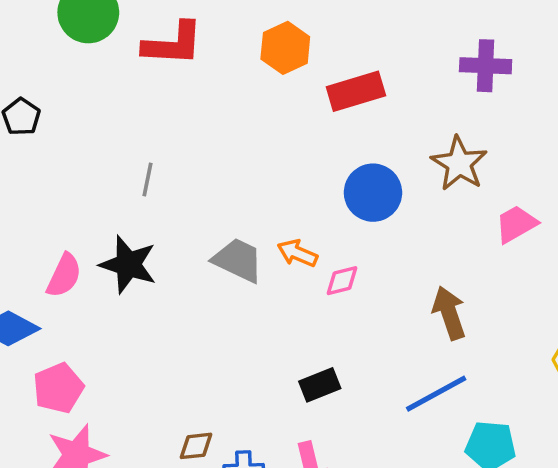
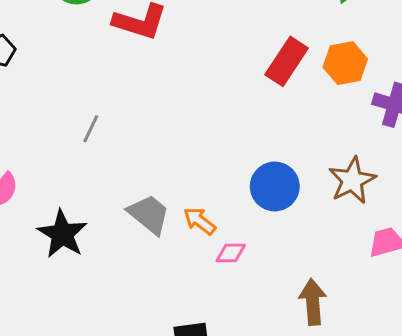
orange hexagon: (285, 48) -> (345, 63), moved
red rectangle: (356, 91) -> (287, 61), moved, turned -54
black star: (128, 264) -> (62, 234), moved

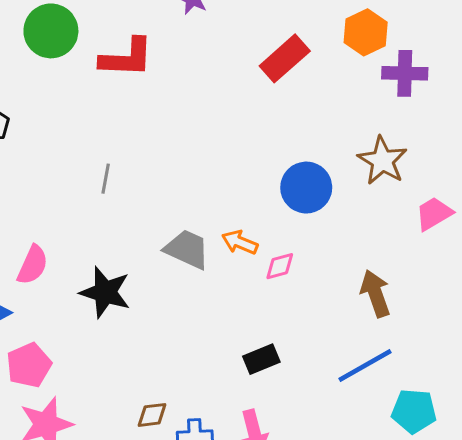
red rectangle: (287, 61) -> (285, 58), turned 30
orange hexagon: (345, 63) -> (366, 32), moved

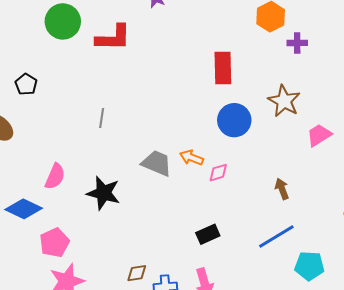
red rectangle: (285, 58) -> (223, 68), moved, turned -48
purple cross: (405, 73) -> (297, 43), size x0.7
brown arrow: (375, 293) -> (282, 189), size x0.7

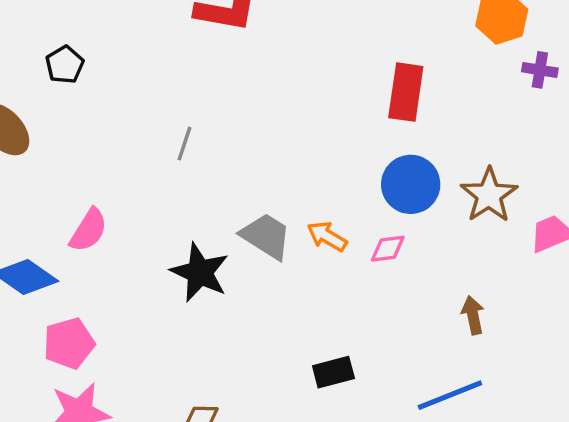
brown star: (284, 101) -> (489, 195), moved
pink diamond: (218, 173) -> (388, 249), moved
black star: (103, 193) -> (200, 272), moved

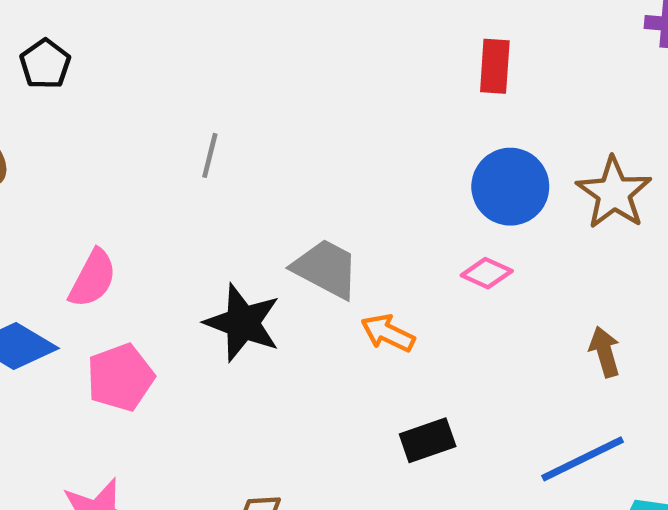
red rectangle: (406, 92) -> (495, 66), size x0.7
orange arrow: (327, 236) -> (388, 333), moved
pink diamond: (388, 249) -> (487, 273), turned 36
pink pentagon: (69, 343) -> (120, 377), moved

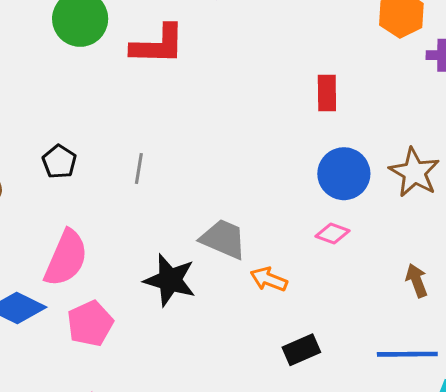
black pentagon: (45, 64) -> (59, 162), moved
pink semicircle: (93, 278) -> (66, 258), size x1.4
blue line: (583, 459) -> (407, 354), turned 30

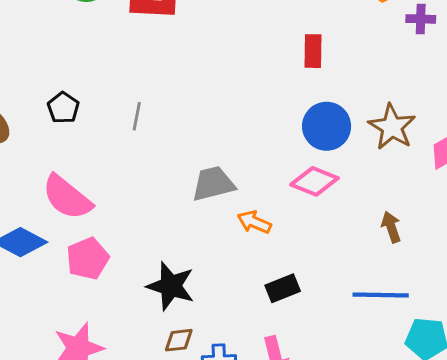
pink diamond: (333, 234) -> (314, 181), size x1.5
gray trapezoid: (223, 239) -> (213, 184), turned -39
pink semicircle: (66, 258) -> (67, 197), turned 104
black star: (170, 280) -> (171, 286), moved

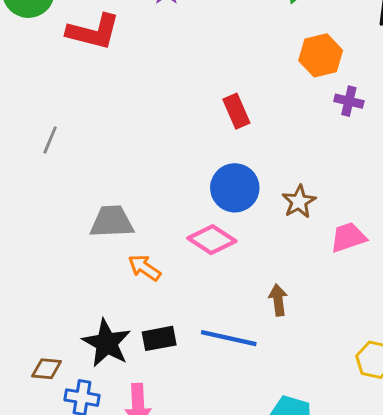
red rectangle: (313, 51) -> (236, 111), turned -36
brown star: (392, 127) -> (299, 202), size x0.7
black star: (171, 286) -> (107, 343), moved
blue line: (381, 295) -> (229, 338), moved

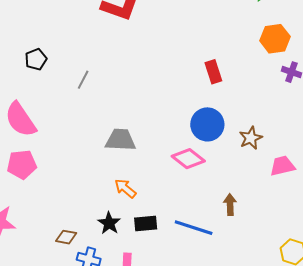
orange arrow: (144, 268) -> (125, 188), moved
black star: (107, 343) -> (109, 223), size x0.7

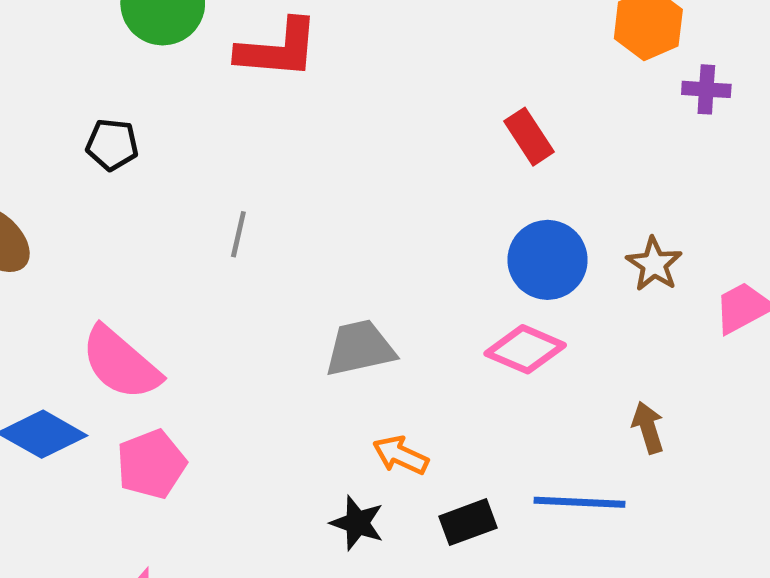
black pentagon: (36, 59) -> (112, 145), moved, turned -30
black star: (109, 223) -> (357, 523), moved

